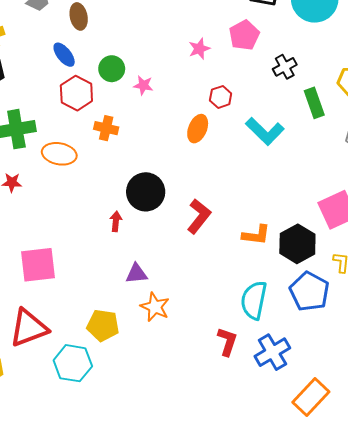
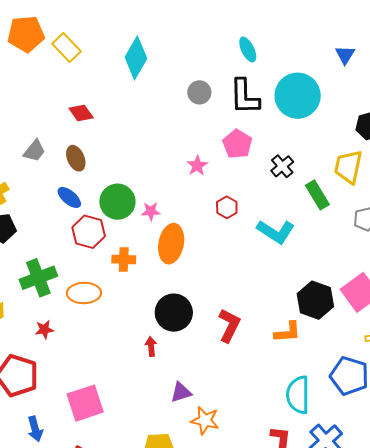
green circle: (112, 69) -> (117, 202), size x1.4
orange ellipse: (198, 129) -> (171, 244), moved, size x1.4
black hexagon: (297, 244) -> (315, 300), moved

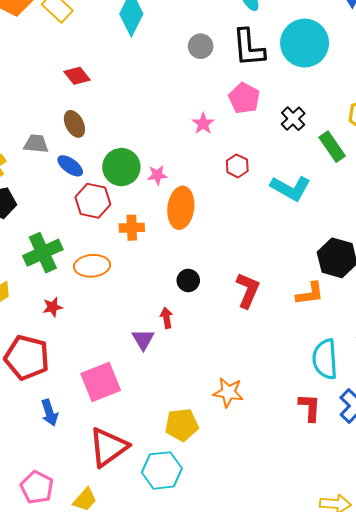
gray trapezoid: (34, 151) -> (36, 144), moved, turned -120
black circle: (174, 313) -> (188, 280), size x0.6
purple triangle: (181, 392) -> (143, 339), moved, turned -40

